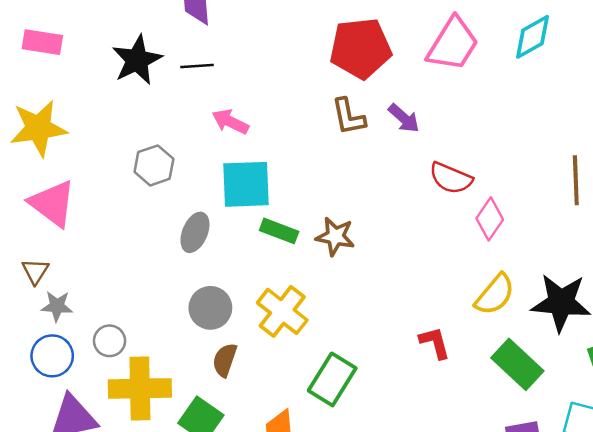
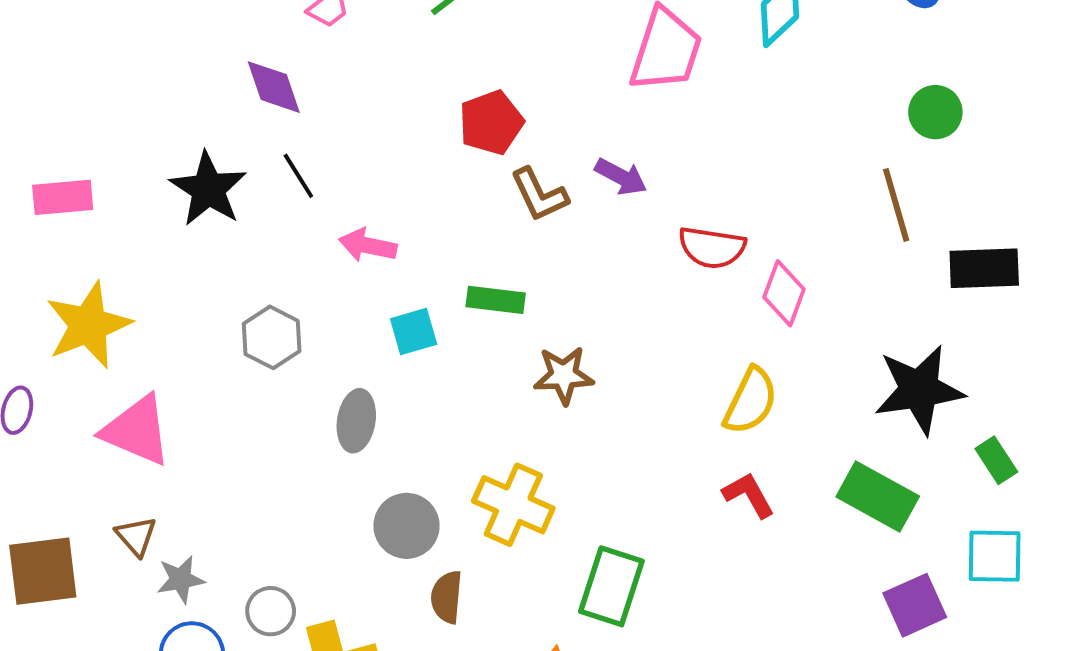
red pentagon: (361, 48) -> (491, 123), moved, size x0.7
black line: (197, 66) -> (298, 176), turned 76
cyan square: (246, 184) -> (414, 332), size x0.6
green rectangle: (279, 231) -> (496, 300), moved
yellow semicircle: (495, 294) -> (751, 401), moved

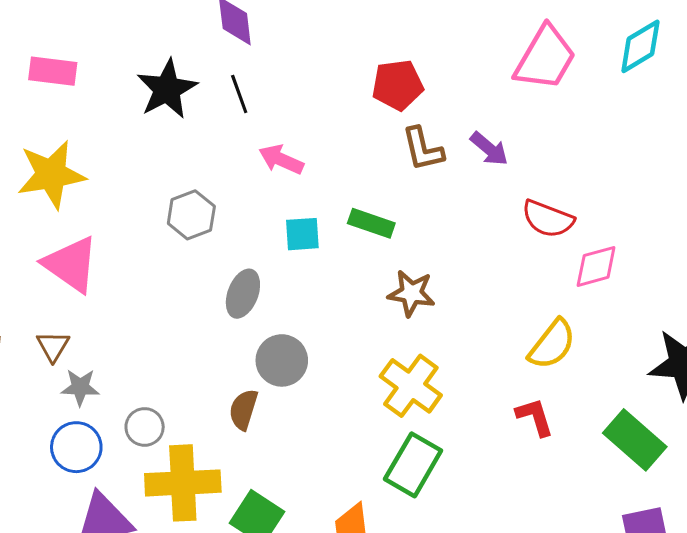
pink diamond: (784, 293) -> (596, 266), turned 42
yellow cross: (513, 505) -> (411, 386), moved
gray circle: (407, 526) -> (282, 360), moved
brown semicircle: (447, 597) -> (243, 410), moved

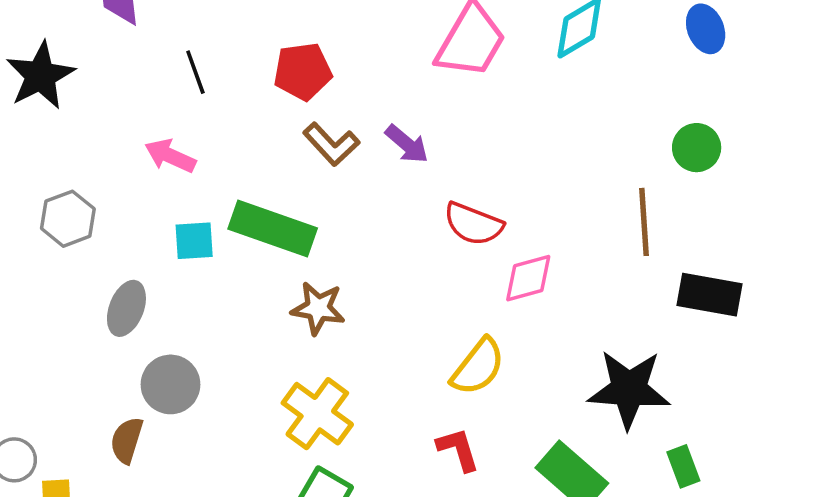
black line: (239, 94) -> (195, 72), moved
brown L-shape: (423, 149) -> (331, 144), turned -30
green rectangle: (371, 223) -> (273, 229), size x1.6

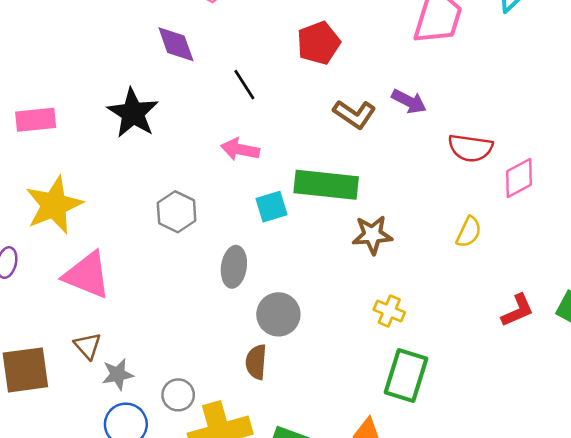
red pentagon: (303, 71) -> (319, 43), moved
yellow semicircle: (478, 367) -> (469, 232), moved, size x0.7
yellow cross: (317, 414) -> (389, 311), size x0.6
red L-shape: (458, 449) -> (518, 310), moved, turned 96

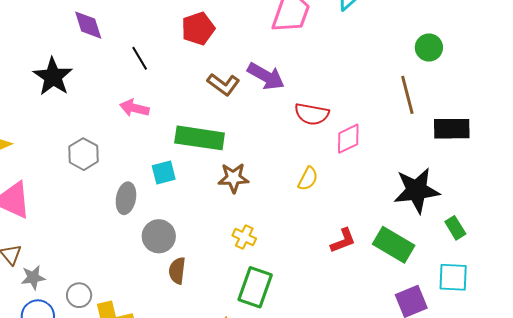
purple arrow: (409, 101) -> (266, 76), size x1.4
cyan square: (272, 207) -> (164, 172), moved
brown semicircle: (256, 362) -> (177, 271), moved

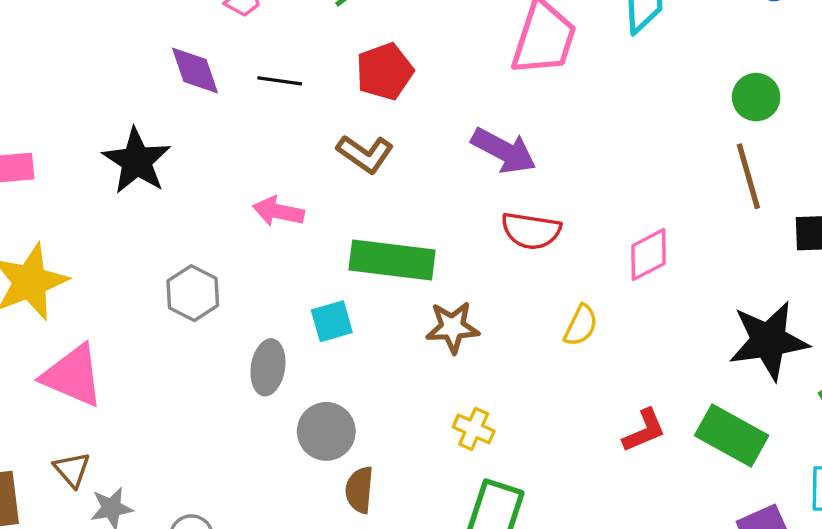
green circle: (429, 48) -> (756, 97), moved
black line: (140, 58) -> (280, 81), moved, turned -50
brown L-shape: (224, 84) -> (365, 154), moved
red semicircle: (312, 114) -> (531, 231), moved

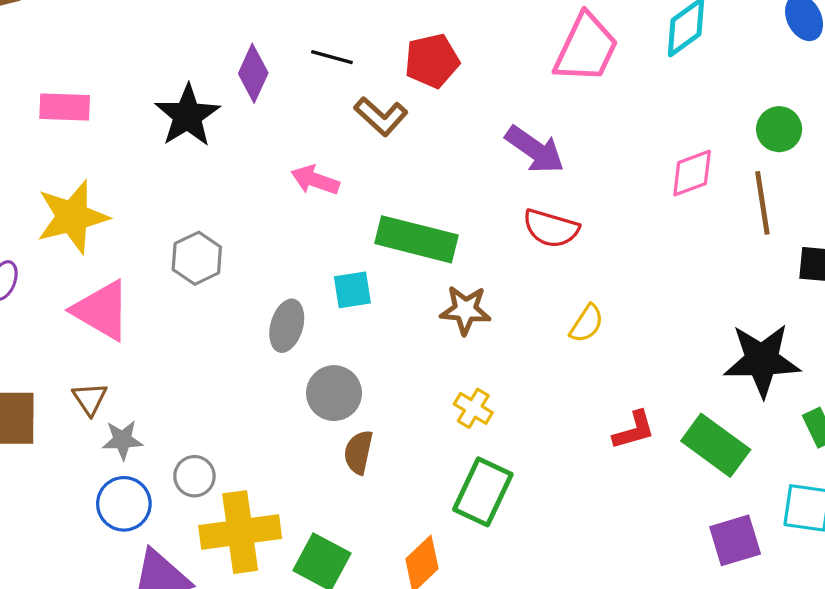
purple diamond: (195, 70) -> (253, 73), moved, turned 36
brown L-shape: (365, 154) -> (381, 116), moved
pink diamond: (649, 255) -> (692, 173), moved
gray hexagon: (193, 293) -> (197, 258), moved

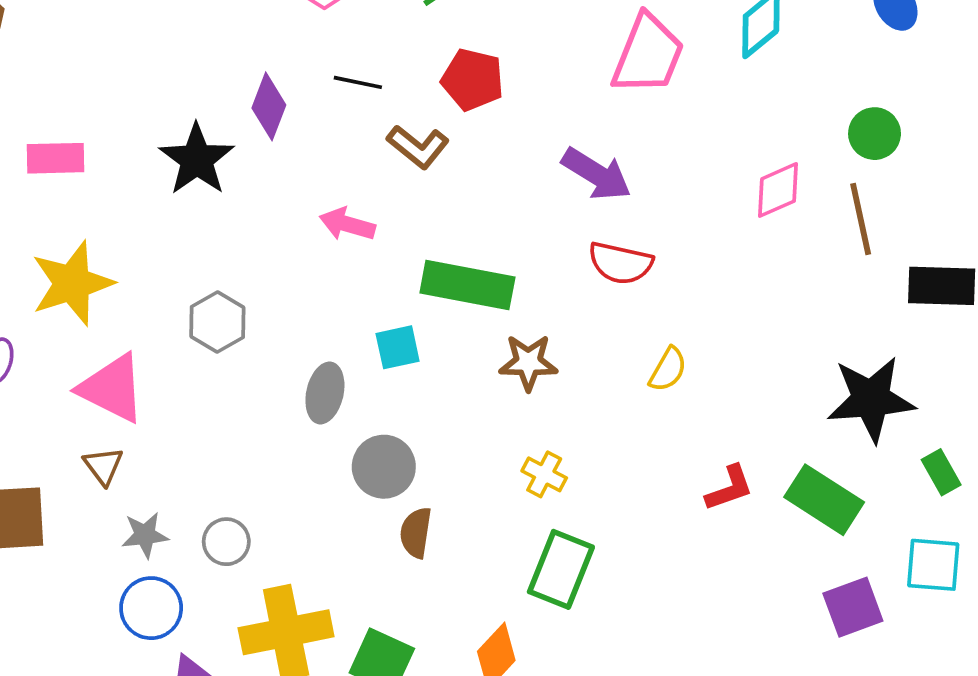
red pentagon: (432, 61) -> (472, 80), turned 30
brown triangle: (90, 399) -> (103, 466), moved
gray circle: (194, 476) -> (226, 542), moved

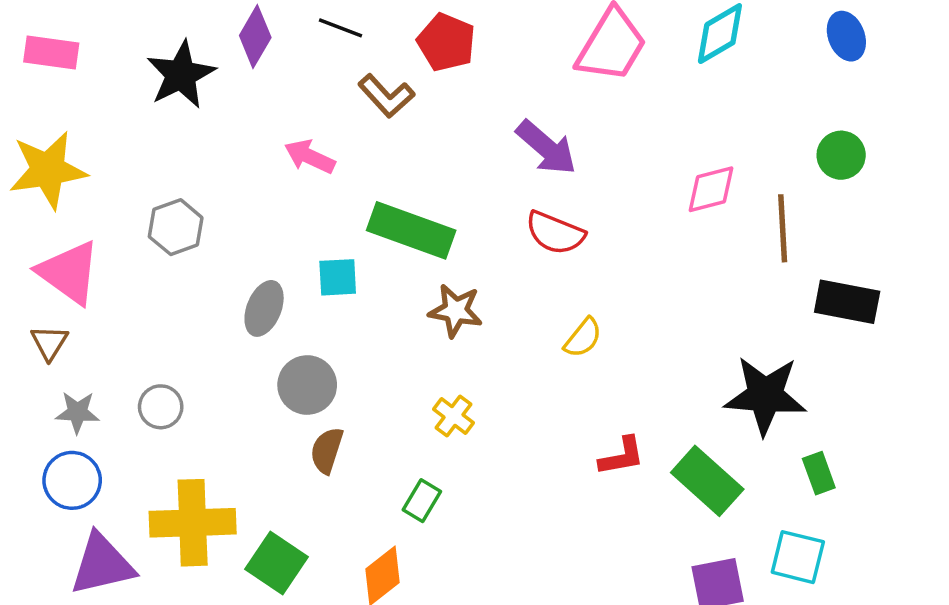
green circle: (875, 134) -> (841, 155), moved
gray circle: (226, 542) -> (161, 407), moved
green rectangle: (561, 569) -> (422, 501), moved, size x0.6

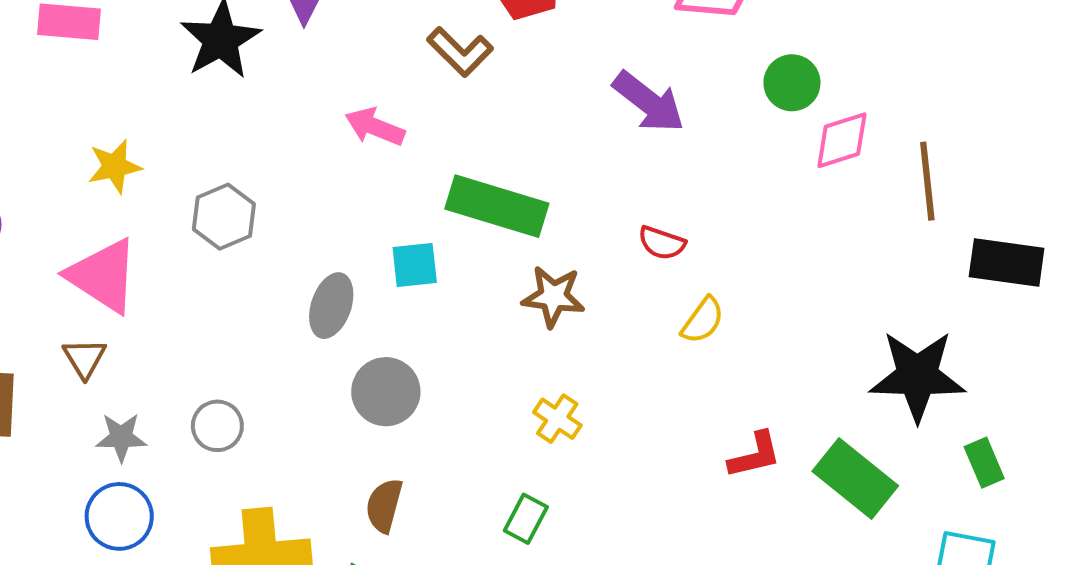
green circle: (841, 155) -> (792, 83), moved
yellow star: (48, 170) -> (115, 166), moved, size x0.6
red semicircle: (555, 233) -> (662, 243), moved, size x0.7
brown semicircle: (327, 450) -> (384, 505), moved

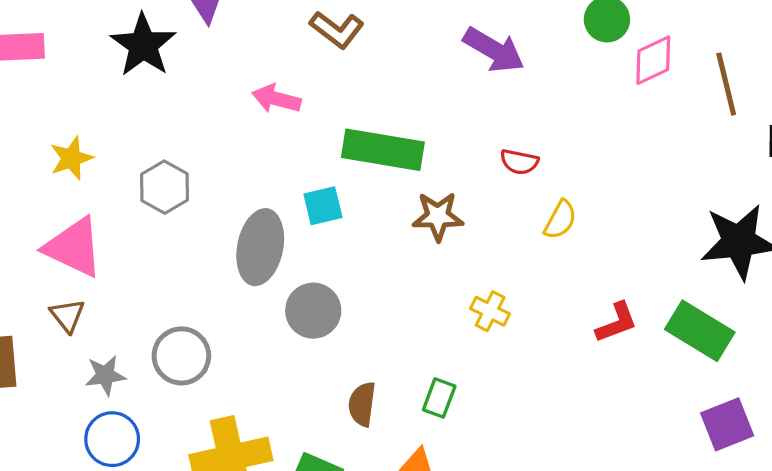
gray ellipse: (331, 306) -> (260, 247), size x1.4
yellow cross: (557, 419) -> (490, 311), moved
gray circle: (217, 426) -> (181, 356), size x1.4
brown semicircle: (384, 505) -> (362, 404), moved

